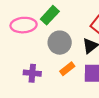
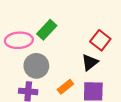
gray circle: (60, 43) -> (36, 66), moved

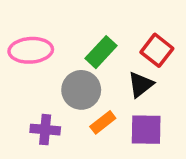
green rectangle: (47, 30) -> (101, 52), moved
gray circle: (36, 66) -> (81, 90), moved

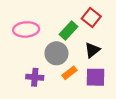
red square: (157, 50) -> (91, 18), moved

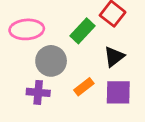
gray circle: (56, 53) -> (51, 61), moved

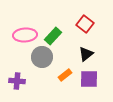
green rectangle: (83, 31) -> (53, 36), moved
purple cross: (38, 92) -> (17, 81), moved

